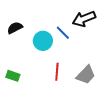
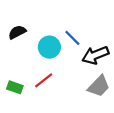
black arrow: (84, 19) -> (95, 55), moved
red line: (57, 72) -> (44, 80), moved, turned 48

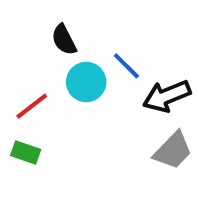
black semicircle: (17, 32) -> (64, 40), moved, turned -90
red line: (44, 80) -> (32, 106), moved

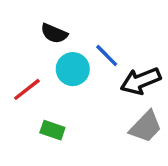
black semicircle: (64, 40) -> (54, 33), turned -40
green rectangle: (26, 152) -> (52, 130), moved

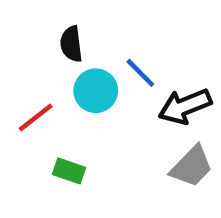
black semicircle: (54, 33) -> (71, 44), turned 60

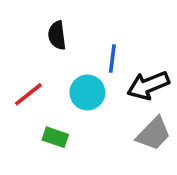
blue line: (140, 73) -> (112, 59), turned 52
cyan circle: (96, 91) -> (87, 93), moved

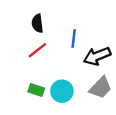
cyan circle: (87, 93) -> (62, 91), moved
red line: (28, 94) -> (37, 50), moved

